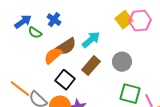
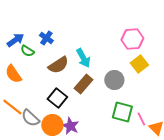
yellow square: (124, 20) -> (139, 64), moved
cyan arrow: (91, 40) -> (83, 58), turned 102
orange semicircle: (53, 56) -> (13, 74), moved, turned -84

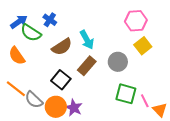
green semicircle: (27, 51) -> (31, 33), size x1.5

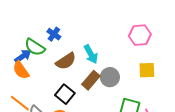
blue arrow: (19, 22) -> (23, 56), moved
yellow square: (143, 46) -> (147, 70), moved, turned 36
gray circle: (118, 62) -> (110, 77), moved

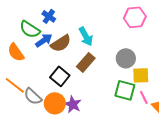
blue arrow: (23, 56) -> (44, 40), moved
yellow square: (147, 70) -> (141, 75), moved
gray circle: (110, 77) -> (126, 58), moved

